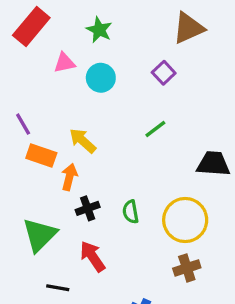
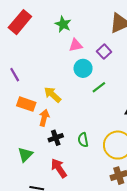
pink triangle: (64, 63) -> (76, 45), moved
cyan circle: (101, 78) -> (83, 68), moved
purple line: (23, 124) -> (15, 75), moved
green triangle: (40, 235) -> (25, 155), size x0.7

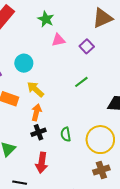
cyan circle: (83, 68) -> (24, 63), moved
orange arrow: (44, 118) -> (36, 112), moved
red arrow: (59, 168) -> (42, 163), turned -138

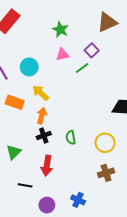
green star: (46, 19) -> (60, 30), moved
pink triangle: (58, 40) -> (62, 54), moved
green line: (81, 82) -> (82, 68), moved
yellow circle: (100, 140) -> (105, 143), size x0.7

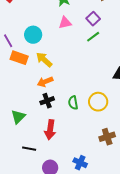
green line: (82, 68) -> (93, 37), moved
orange rectangle: (15, 102) -> (19, 58), moved
orange arrow: (42, 116) -> (45, 82), turned -126
yellow circle: (105, 143) -> (98, 102), moved

